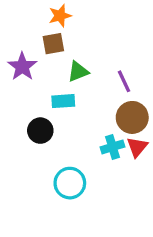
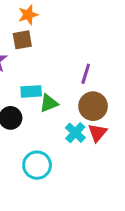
green triangle: (78, 71) -> (49, 103), moved
purple line: (124, 81) -> (86, 74), turned 42
cyan cross: (113, 147) -> (75, 133), turned -30

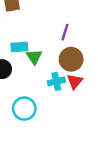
green triangle: (49, 103) -> (34, 57), turned -42
cyan cross: (75, 133) -> (56, 81), turned 35

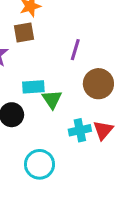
purple line: (65, 32) -> (75, 50), moved
brown circle: (71, 59) -> (98, 84), moved

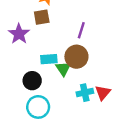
brown circle: (98, 84) -> (76, 57), moved
cyan circle: (40, 164) -> (38, 107), moved

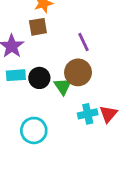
purple line: (81, 30) -> (84, 42), turned -42
cyan rectangle: (49, 59) -> (16, 75), moved
black circle: (32, 81) -> (39, 78), moved

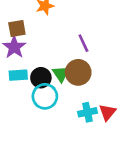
brown square: (38, 27) -> (17, 28), moved
green triangle: (63, 86) -> (61, 74), moved
cyan circle: (34, 130) -> (45, 96), moved

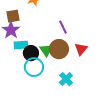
cyan rectangle: (18, 75) -> (21, 45), moved
cyan cross: (87, 112) -> (66, 79), turned -32
red triangle: (107, 112) -> (81, 49), moved

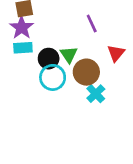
cyan rectangle: (21, 45) -> (23, 48), moved
brown circle: (59, 49) -> (86, 72), moved

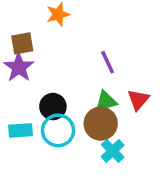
cyan rectangle: (23, 48) -> (20, 130), moved
green triangle: (69, 55) -> (106, 101), moved, turned 48

